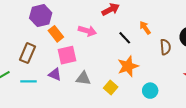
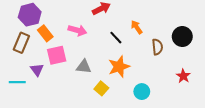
brown rectangle: (27, 53) -> (21, 43), moved
purple triangle: (55, 74) -> (37, 70), moved, turned 32
gray triangle: (83, 78) -> (84, 67), moved

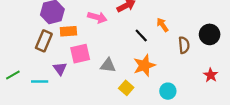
pink arrow: (77, 30) -> (97, 17), moved
orange rectangle: (45, 33) -> (68, 31), turned -56

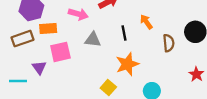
black line: (141, 35) -> (124, 33), turned 32
brown rectangle: (44, 41) -> (23, 39), turned 48
gray triangle: (108, 65) -> (93, 40), moved

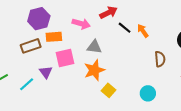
black line: (124, 33) -> (125, 28), moved, turned -40
brown semicircle: (169, 43) -> (160, 59), moved
orange star: (127, 64) -> (94, 70), moved
cyan line: (18, 81) -> (27, 84), turned -42

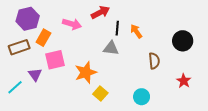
black line: (125, 28) -> (117, 28), turned 56
orange rectangle: (54, 37) -> (43, 38), turned -56
gray triangle: (94, 47) -> (111, 48), moved

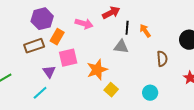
cyan line: (15, 87) -> (40, 93), moved

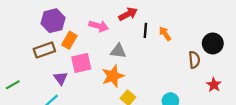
gray triangle: (121, 47) -> (118, 51), moved
brown semicircle: (162, 59) -> (194, 60), moved

